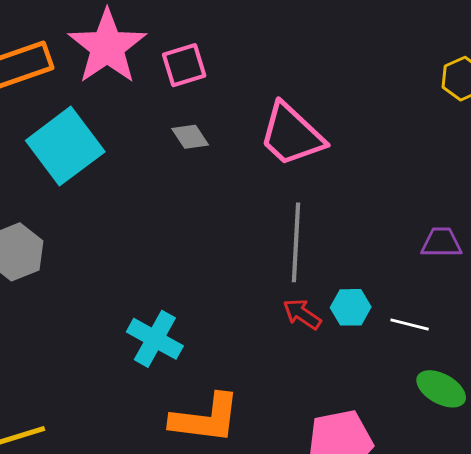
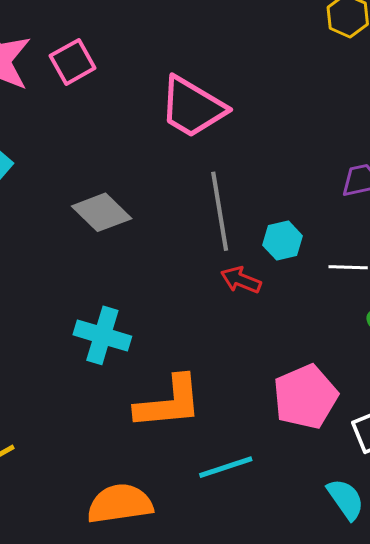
gray diamond: (190, 137) -> (102, 212), moved, size x1.5
cyan hexagon: (351, 307) -> (283, 240), moved

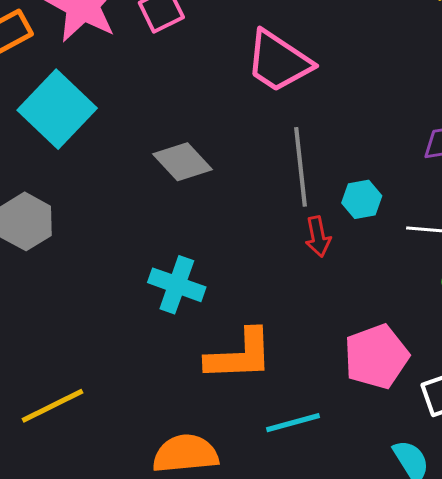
red arrow: (241, 280) -> (318, 237), turned -126

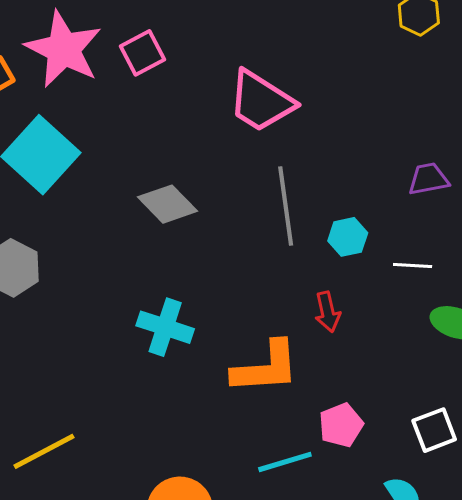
red arrow: (318, 237) -> (327, 312), moved
orange L-shape: (240, 355) -> (266, 368), moved
pink pentagon: (376, 357) -> (341, 425), moved, size x0.7

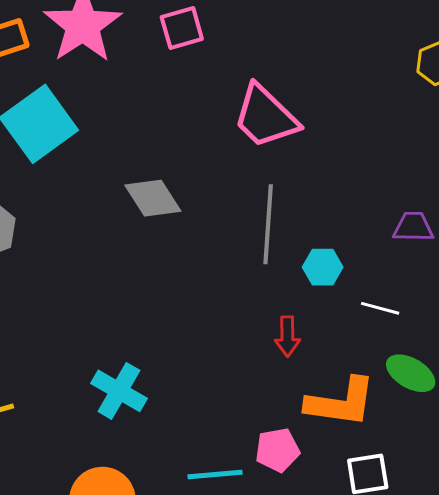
pink square: (143, 53) -> (182, 28), moved
cyan cross: (165, 327) -> (119, 391), moved
orange L-shape: (266, 368) -> (341, 402), moved

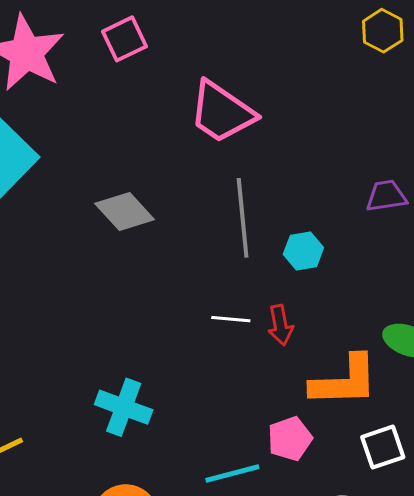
white line: (380, 308) -> (231, 319), moved

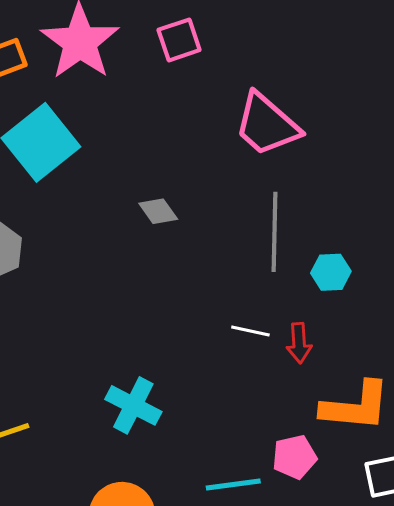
gray diamond: (125, 211) -> (158, 211), size x0.7

